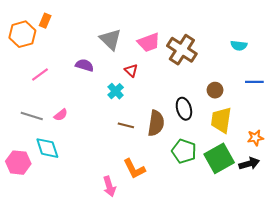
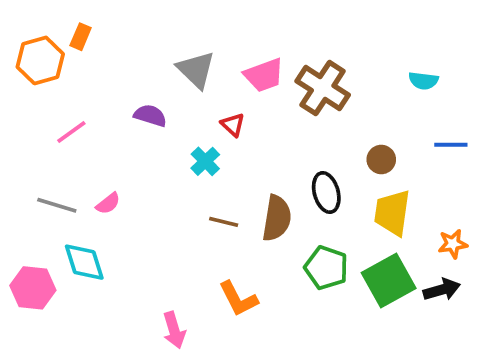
pink arrow: (109, 186) -> (174, 330), moved

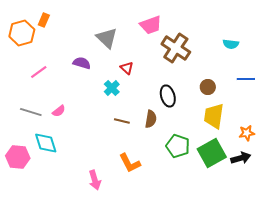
pink trapezoid: (264, 75) -> (151, 25), moved
black ellipse: (326, 193) -> (168, 96), moved
brown semicircle: (277, 218) -> (151, 119), size x0.7

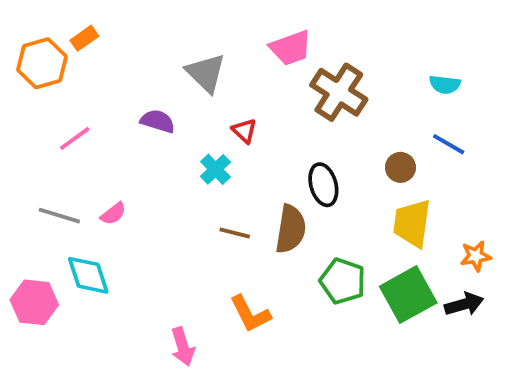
orange rectangle: (44, 20) -> (84, 38), turned 32
blue line: (246, 79) -> (449, 144), moved, turned 30
brown semicircle: (151, 119) -> (291, 229), size x1.4

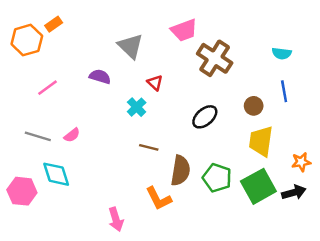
blue line: (449, 144) -> (284, 91), turned 50
black ellipse: (323, 185) -> (205, 117), turned 65
brown semicircle: (291, 229) -> (180, 170), moved

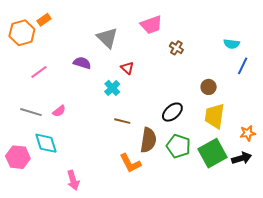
brown cross: (215, 58) -> (176, 48), size x0.5
blue line: (284, 91) -> (243, 66), moved, turned 36
black ellipse: (205, 117) -> (172, 112), moved
pink arrow: (116, 219) -> (73, 180), moved

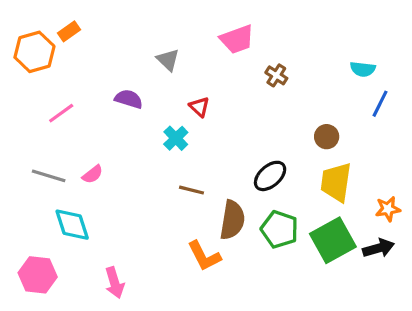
gray triangle: (107, 38) -> (168, 60), size x0.7
pink hexagon: (18, 157) -> (38, 275), moved

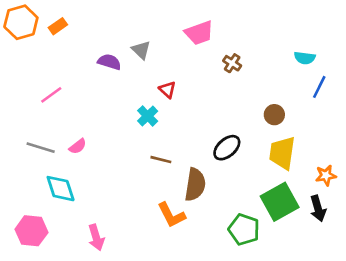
orange hexagon: (34, 52) -> (21, 22), moved
purple semicircle: (129, 99) -> (109, 62), moved
green pentagon: (279, 229) -> (244, 230), moved
black arrow: (378, 248) -> (318, 208), turned 90

